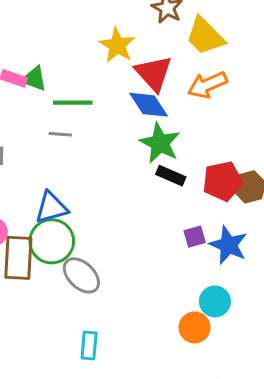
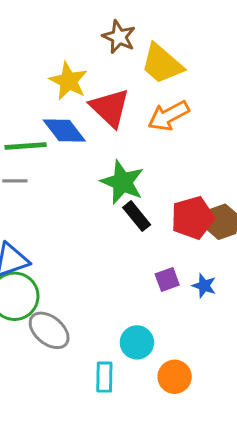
blue diamond: (149, 105) -> (64, 131), moved
black rectangle: (171, 176) -> (137, 216), turned 32
blue star: (228, 245) -> (204, 286), size x0.6
cyan circle: (215, 301) -> (137, 342), moved
cyan rectangle: (89, 346) -> (104, 377), moved

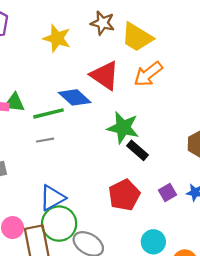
yellow star: (68, 81) -> (57, 38), moved
red pentagon: (193, 218) -> (124, 195), moved

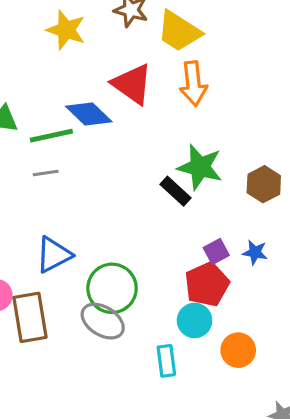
orange arrow: (148, 74) -> (193, 84), turned -60
green star: (123, 128) -> (200, 167), moved
red pentagon: (124, 195) -> (207, 284), moved
green circle: (59, 224) -> (112, 288), moved

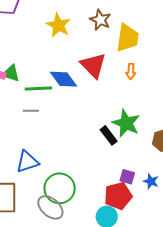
yellow trapezoid: (179, 31) -> (127, 38), turned -124
orange arrow: (193, 84) -> (131, 71), size x0.6
purple square: (216, 251) -> (127, 177), turned 35

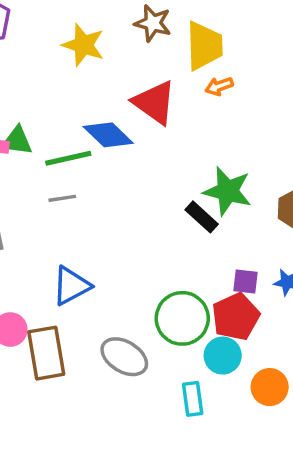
orange arrow: (131, 71) -> (219, 86), moved, turned 77
green circle: (60, 188) -> (182, 318), moved

